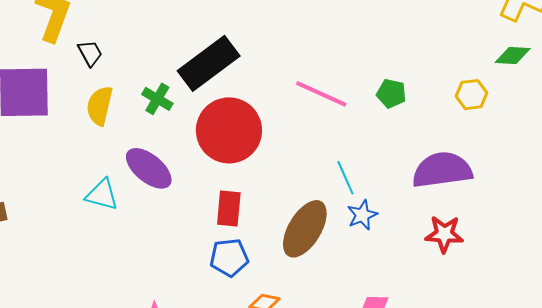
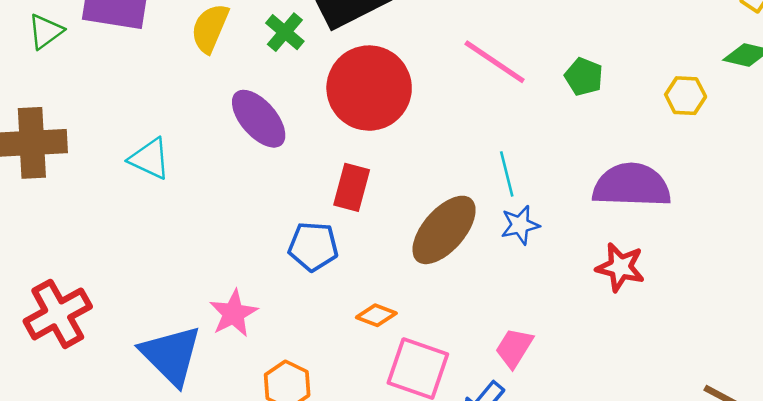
cyan triangle: (102, 195) -> (150, 159), moved
blue pentagon: (229, 258) -> (313, 246), moved

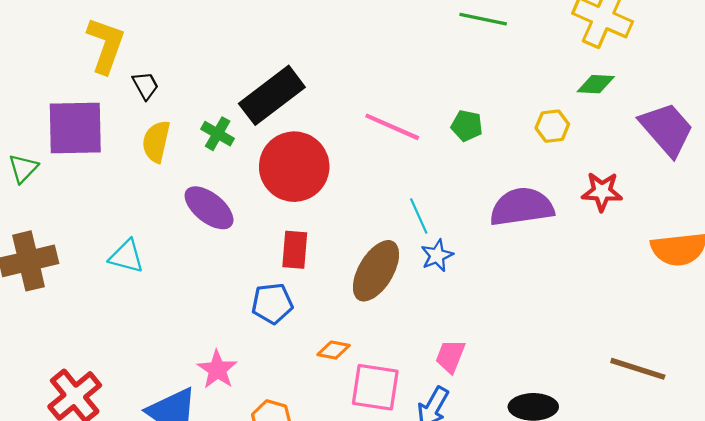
red star: (620, 267) -> (602, 192), moved

